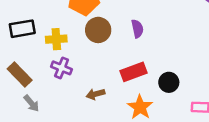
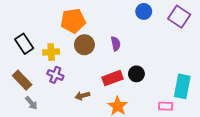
black rectangle: (22, 29) -> (24, 44), turned 66
black circle: (169, 82) -> (136, 74), moved

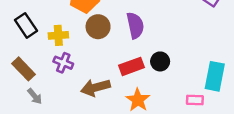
purple semicircle: (116, 44) -> (135, 25), size x1.5
brown arrow: (82, 96) -> (96, 88), size x1.6

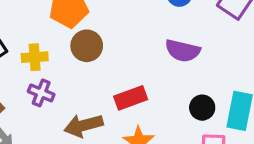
purple semicircle: (135, 25) -> (183, 51), moved, turned 115
black circle: (160, 61) -> (202, 108), moved

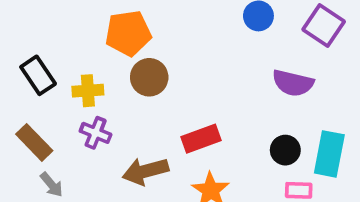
purple semicircle: (183, 51) -> (293, 83), moved

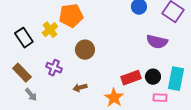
brown circle: (149, 77) -> (85, 50), moved
yellow cross: (88, 91) -> (50, 30), moved, turned -35
red rectangle: (201, 139) -> (131, 78), moved
brown arrow: (145, 171) -> (80, 88), size x0.6

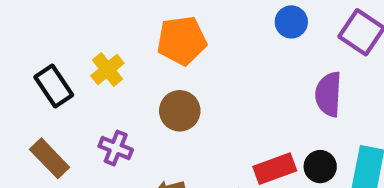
orange pentagon: (71, 16) -> (182, 41), moved
purple semicircle: (157, 42) -> (328, 94), turned 80

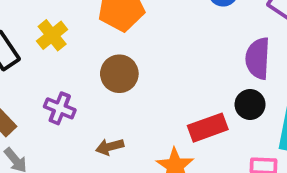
black circle: (320, 167) -> (250, 104), moved

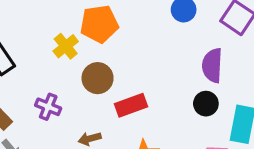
yellow cross: (52, 35) -> (66, 46), moved
red rectangle: (208, 128) -> (131, 105), moved

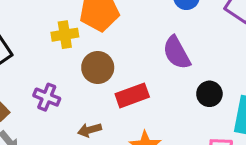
yellow cross: (66, 46) -> (65, 35), turned 30
purple semicircle: (212, 65) -> (177, 53), moved, turned -32

